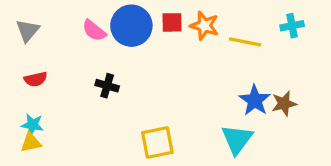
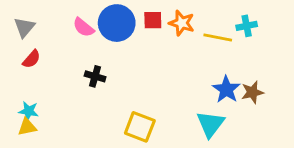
cyan cross: (292, 26) -> (247, 26), moved
red semicircle: (36, 79) -> (32, 59), moved, turned -36
yellow square: (157, 143) -> (140, 127), turned 32

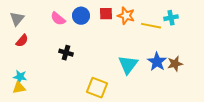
blue circle: (117, 23) -> (81, 16), size x0.7
cyan triangle: (211, 124) -> (128, 65), moved

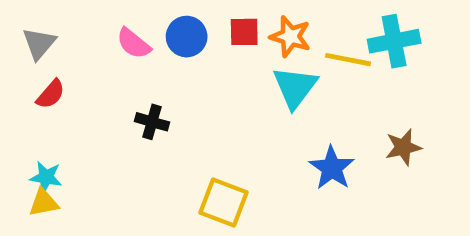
cyan cross: (171, 18) -> (394, 41), size x1.5
blue star: (157, 62) -> (332, 168), moved
cyan triangle: (128, 65) -> (295, 87), moved

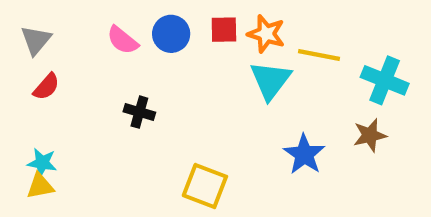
cyan cross: (394, 41) -> (385, 80), moved, turned 33

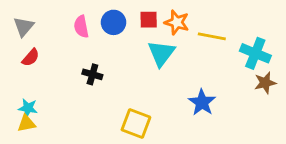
pink semicircle: (122, 40) -> (81, 27), turned 40
cyan triangle: (270, 80) -> (161, 53), moved
brown star: (370, 135) -> (265, 83), moved

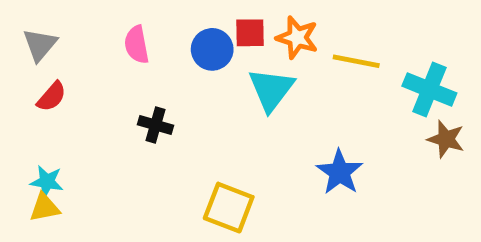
blue circle: (114, 22) -> (212, 49), moved
brown star: (265, 83) -> (446, 139), turned 30

